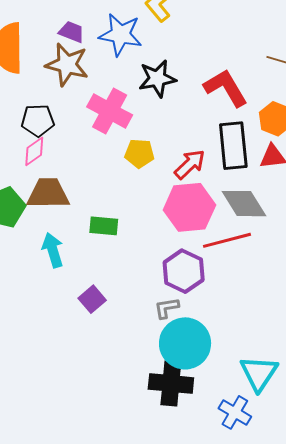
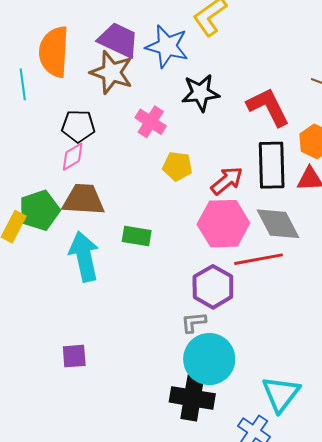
purple trapezoid: (72, 32) -> (118, 40), size x1.6
pink cross: (110, 111) -> (151, 122), size x0.7
cyan arrow: (53, 250) -> (84, 256), size x1.4
purple square: (92, 299) -> (74, 356), moved, turned 32

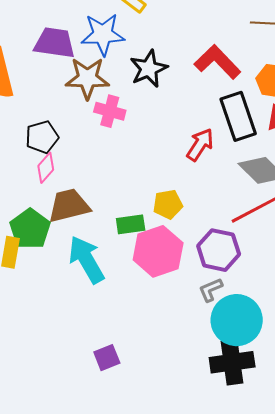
brown star: (112, 72) -> (87, 78), moved
yellow pentagon: (177, 166) -> (168, 204), moved
pink hexagon: (223, 224) -> (158, 251), moved

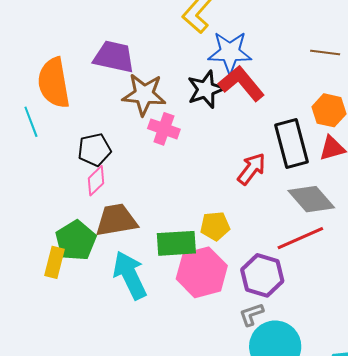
blue star: (103, 34) -> (230, 52), moved
red L-shape: (217, 62) -> (241, 83), moved
green rectangle: (131, 224) -> (176, 243), size x1.4

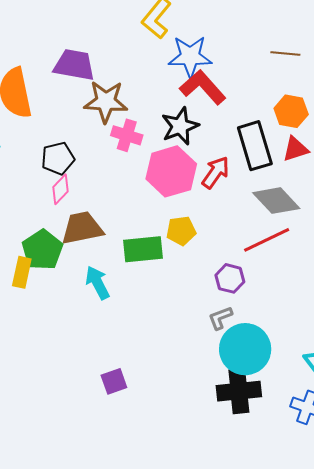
black star: (206, 89) -> (180, 126), moved
pink hexagon: (202, 272) -> (171, 171), moved
cyan arrow: (130, 275) -> (97, 283), size x0.7
purple hexagon: (262, 275) -> (230, 278), size x0.7

